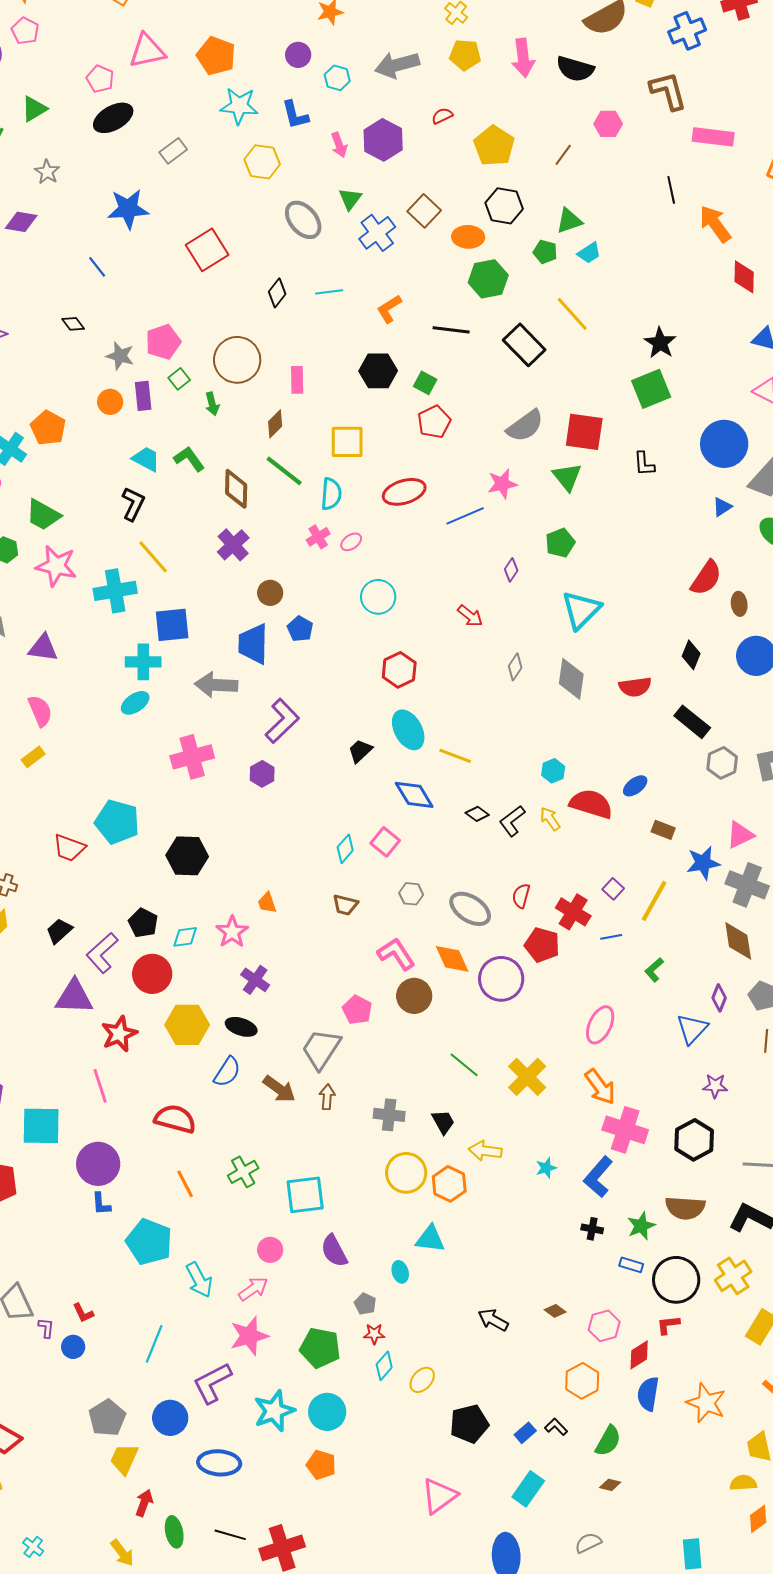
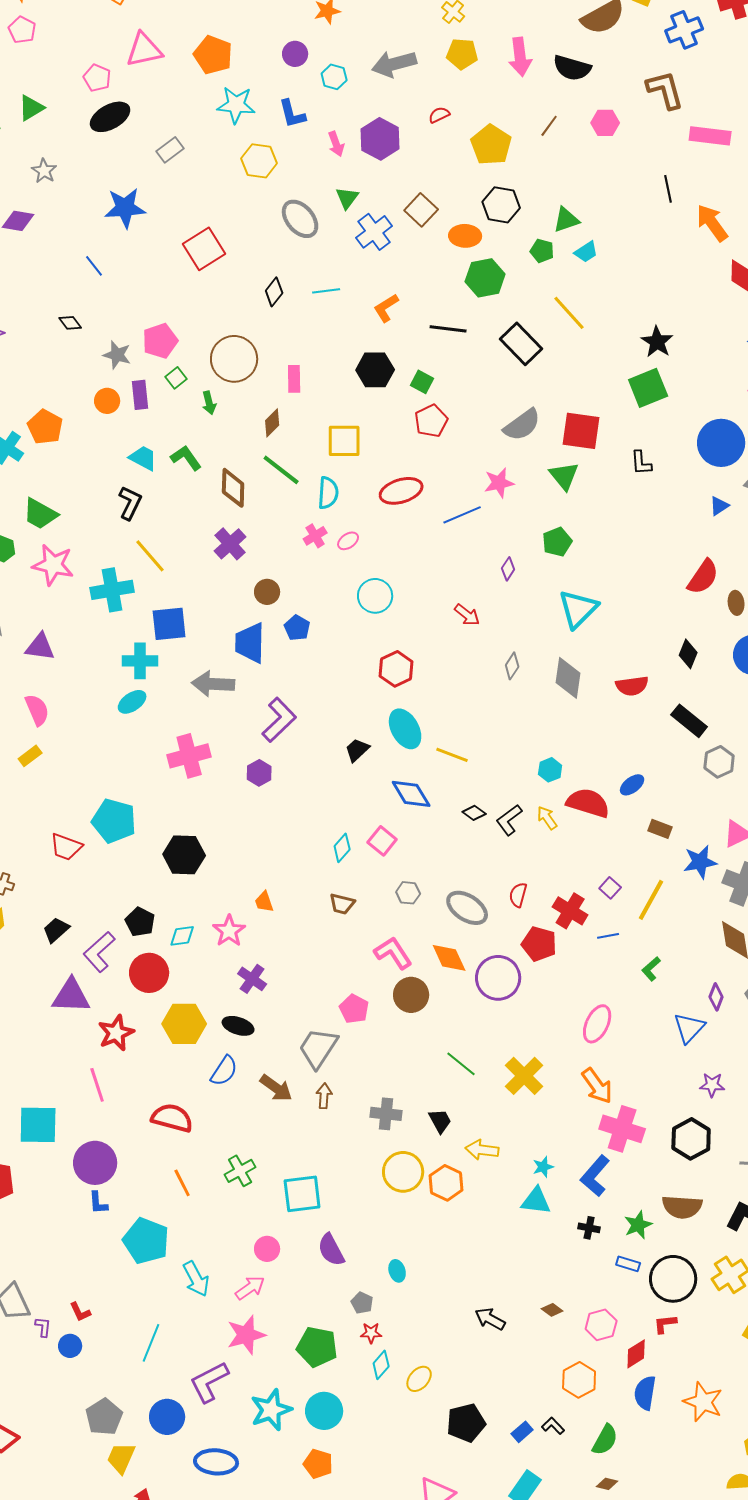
brown line: (563, 155) -> (549, 126), moved
cyan triangle: (430, 1239) -> (536, 1201), moved

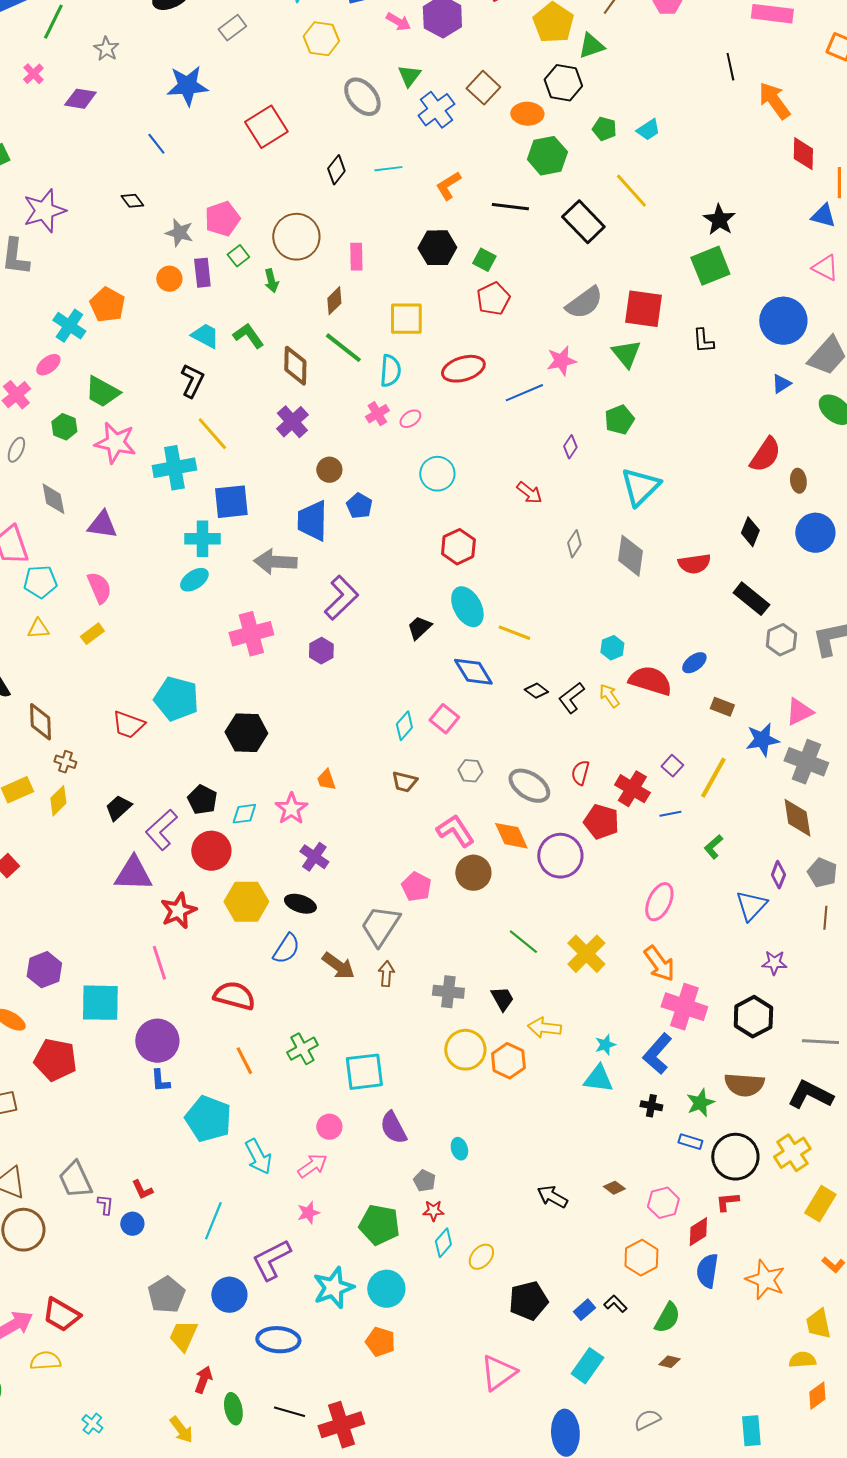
pink arrow: (336, 144) -> (398, 22), turned -40
green triangle: (566, 220) -> (591, 46), moved
pink star: (246, 1335) -> (308, 1213), size x0.6

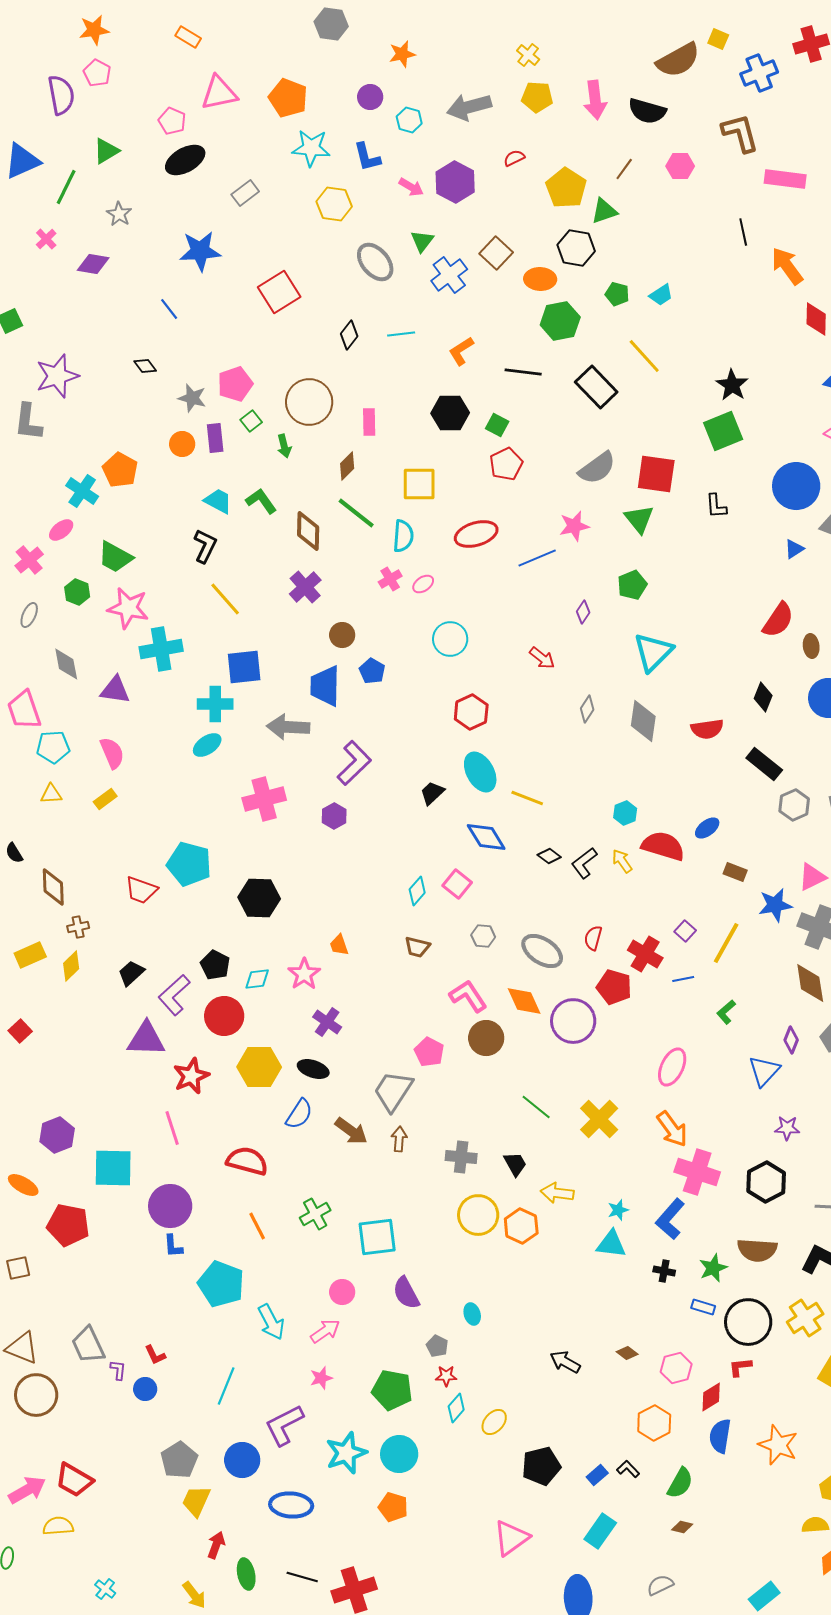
cyan cross: (174, 468) -> (161, 649), moved
brown cross: (65, 762) -> (78, 927), turned -30
cyan rectangle: (751, 1431) -> (764, 1596), turned 56

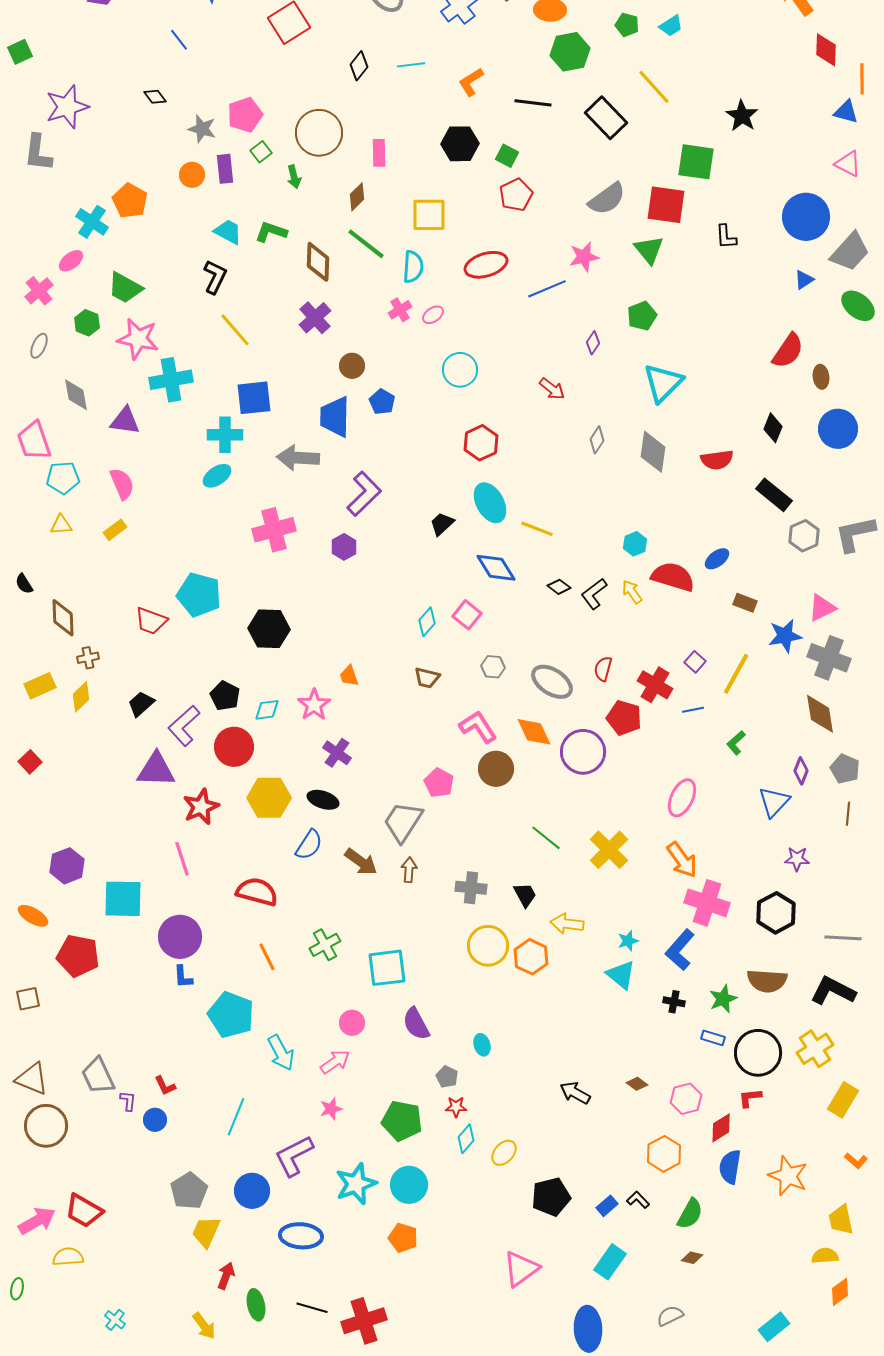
green square: (723, 431) -> (696, 162), moved, turned 30
green L-shape: (261, 501) -> (271, 232), turned -36
cyan triangle: (611, 1244) -> (621, 975), turned 32

